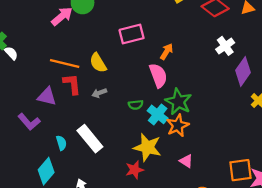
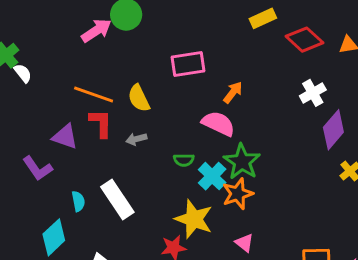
pink semicircle: (158, 75) -> (218, 124), turned -50

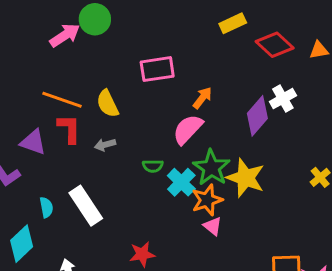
pink semicircle: (218, 124) -> (188, 129), turned -72
purple diamond: (333, 130) -> (257, 116), moved
yellow star: (194, 219) -> (246, 178), moved
pink triangle: (244, 243) -> (213, 226), moved

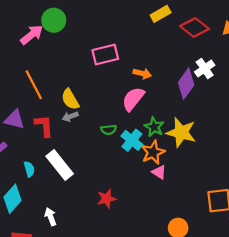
orange arrow: (202, 98) -> (142, 74), turned 72
orange line: (62, 100) -> (34, 85), turned 48
yellow semicircle: (108, 104) -> (70, 99), moved
red L-shape: (69, 129) -> (44, 126), moved
green star: (211, 168) -> (154, 127), size x0.7

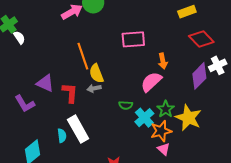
red diamond: (195, 28) -> (201, 39), moved
orange arrow: (142, 74) -> (163, 61), turned 56
orange line: (34, 85) -> (83, 56), moved
cyan semicircle: (29, 169) -> (62, 136), moved

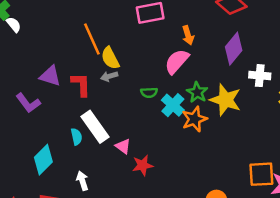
white cross: (218, 65) -> (260, 76), moved, turned 36
pink triangle: (164, 149) -> (123, 146), moved

